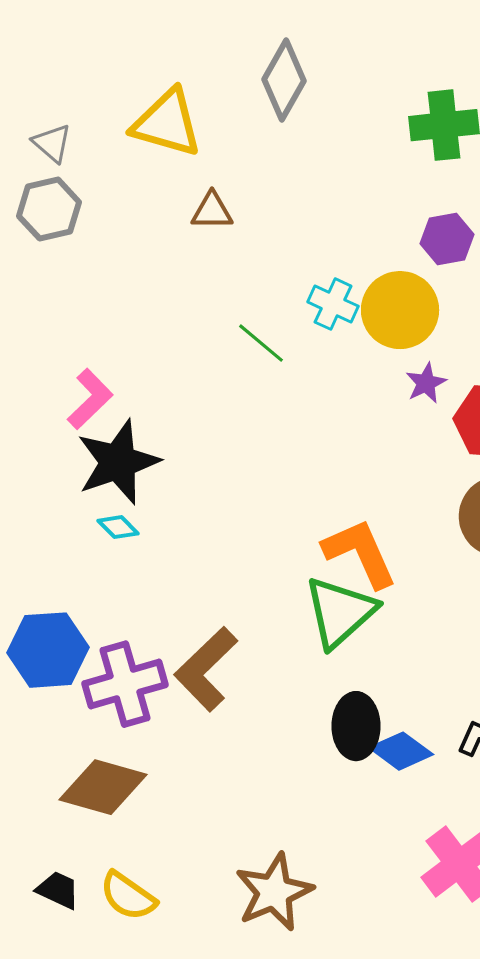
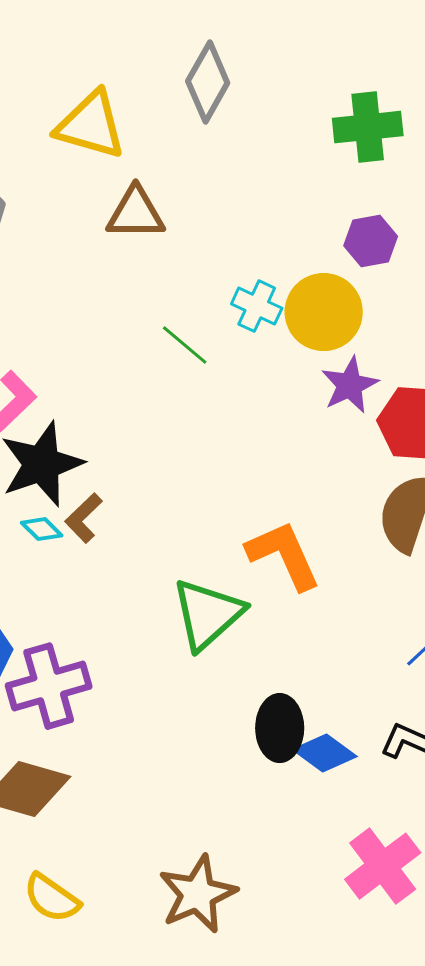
brown triangle: (212, 211) -> (136, 213), size x1.4
purple star: (426, 383) -> (350, 385), size x1.4
green triangle: (340, 612) -> (208, 614), moved
brown L-shape: (206, 669) -> (84, 518), moved, size x0.6

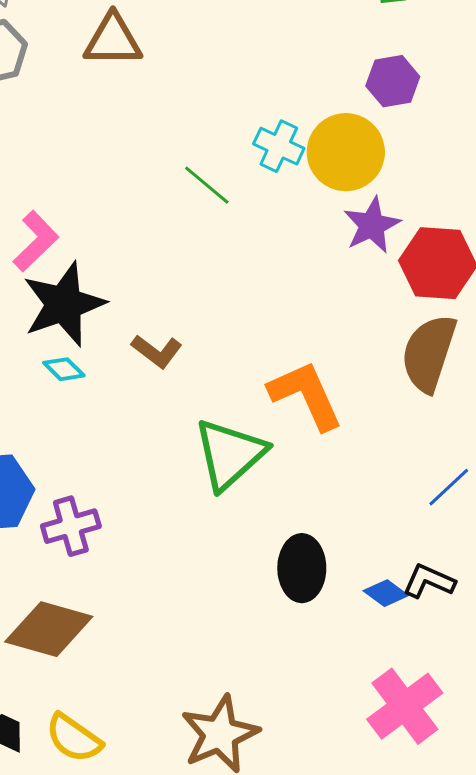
brown triangle: (136, 213) -> (113, 40), moved
brown L-shape: (84, 518) -> (157, 351), moved, turned -99
purple cross: (49, 686) -> (71, 526), size x0.7
blue diamond: (325, 753) -> (386, 593), moved, size x0.7

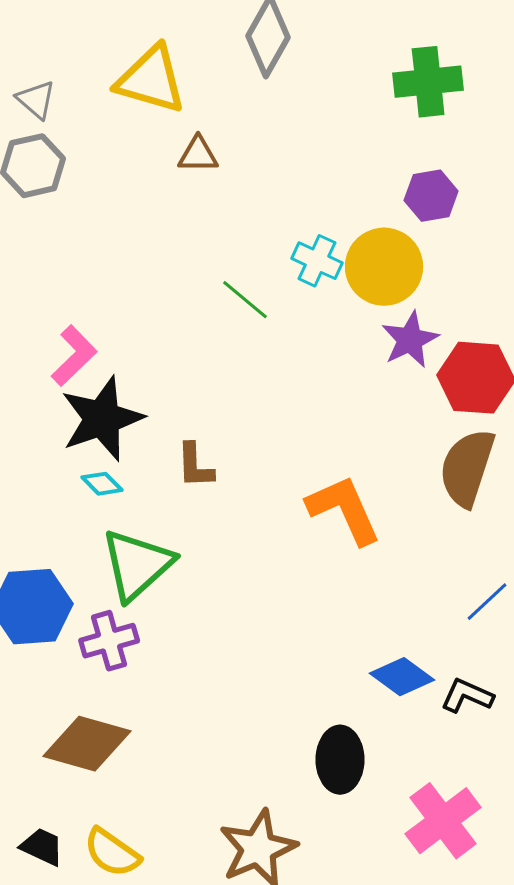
brown triangle: (113, 40) -> (198, 155), moved, size x0.7
brown L-shape: (157, 351) -> (195, 466), turned 51
green triangle: (230, 454) -> (137, 565), moved
black ellipse: (302, 568) -> (340, 760), moved
blue diamond: (386, 593) -> (402, 677), moved, size x1.4

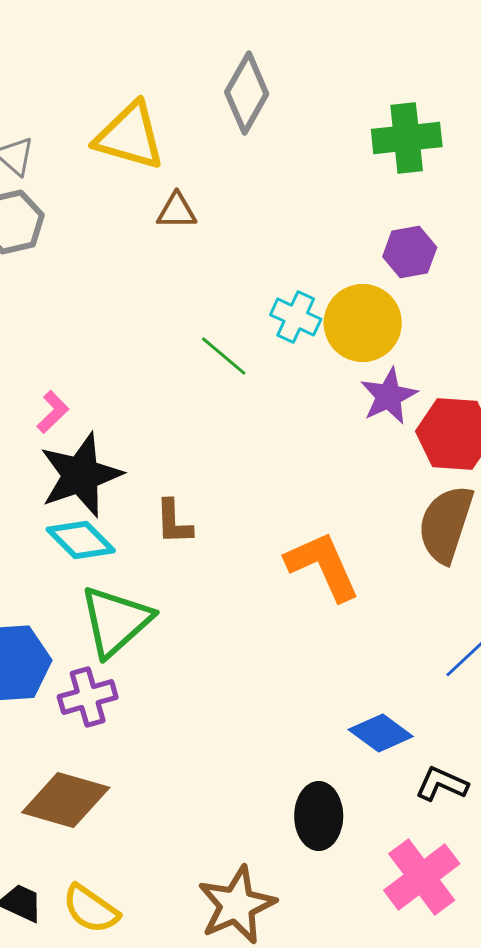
pink L-shape: (74, 356) -> (53, 412), size x0.7
cyan diamond: (102, 484) -> (81, 540), size x1.6
black L-shape: (467, 696) -> (442, 784), moved

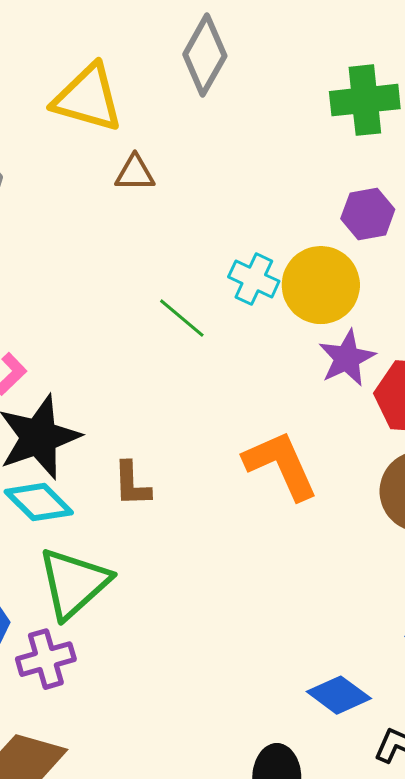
orange L-shape: (323, 566) -> (281, 465), moved

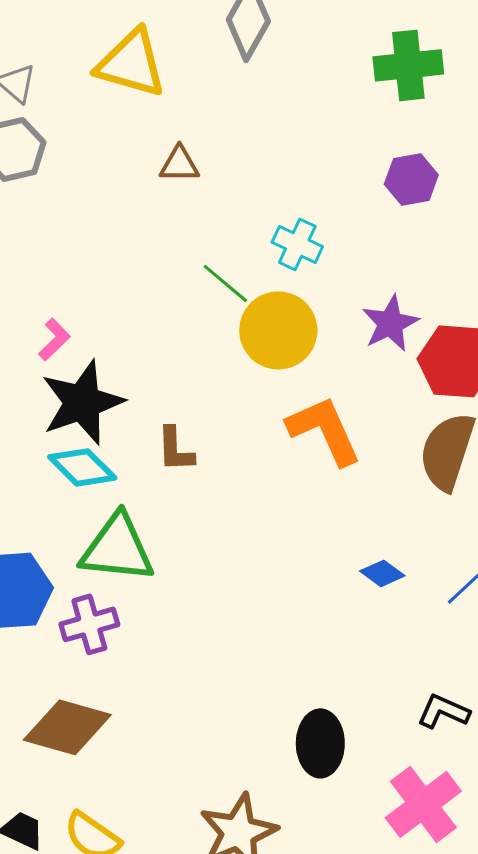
brown triangle: (135, 173) -> (179, 164), moved
yellow circle: (321, 285) -> (278, 330), moved
green triangle: (74, 583) -> (117, 548), turned 48
blue diamond: (339, 695) -> (382, 573), moved, size x0.7

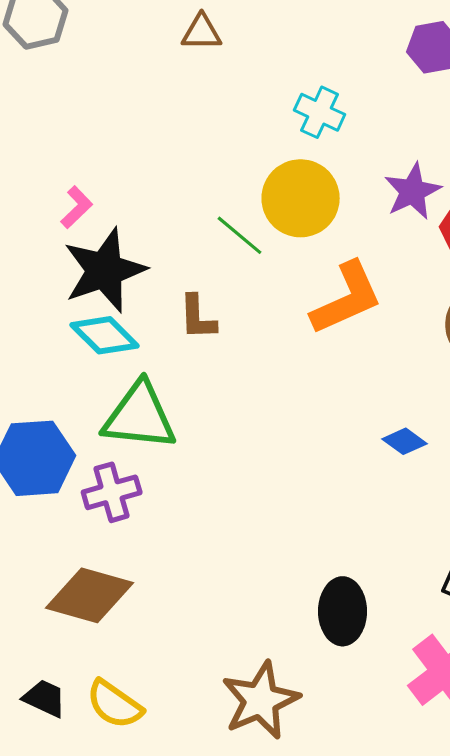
green line: (225, 283) -> (240, 235), moved
orange L-shape: (324, 430) -> (347, 298), turned 90

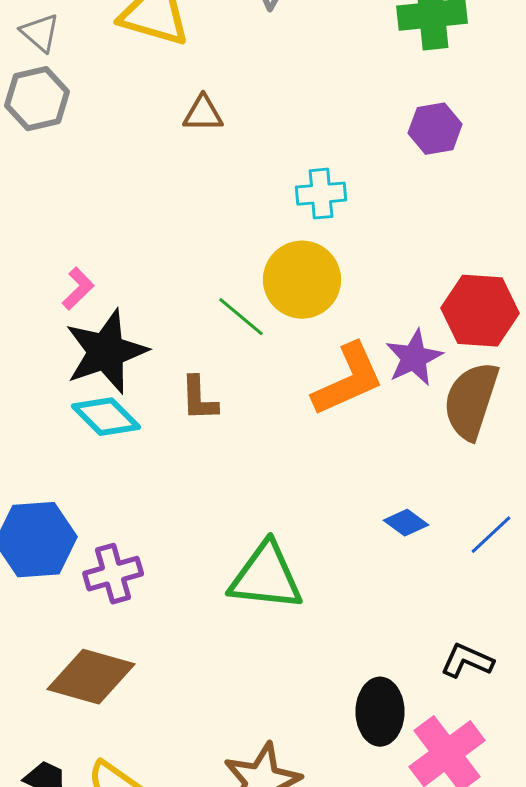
cyan cross: (320, 112) -> (321, 194), turned -30
purple star: (413, 191) -> (414, 358), moved
green triangle: (140, 416) -> (266, 577), moved
black ellipse: (343, 611) -> (380, 712), moved

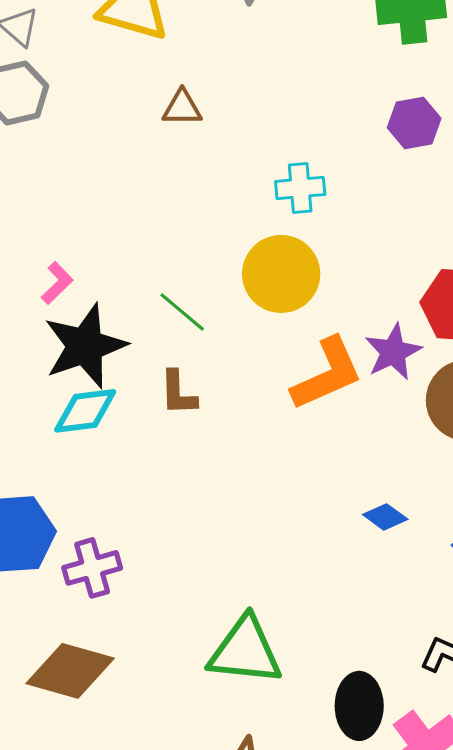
green line: (241, 317) -> (182, 312), moved
cyan diamond: (106, 417) -> (85, 411), turned -52
green triangle: (266, 577) -> (245, 651), moved

